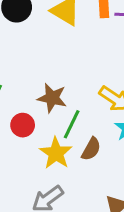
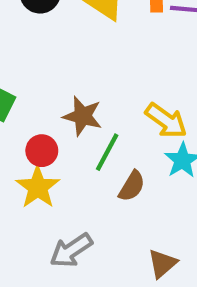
yellow star: (56, 153) -> (38, 187), moved

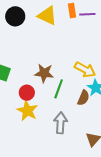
brown semicircle: (132, 186) -> (83, 98), moved
gray arrow: (71, 250) -> (60, 123), moved, turned 135

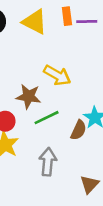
yellow arrow: (85, 70) -> (57, 75), moved
green line: (59, 89) -> (47, 118), turned 42

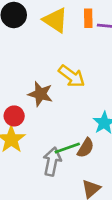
green line: (47, 118) -> (67, 148), moved
brown semicircle: (79, 130) -> (86, 148), moved

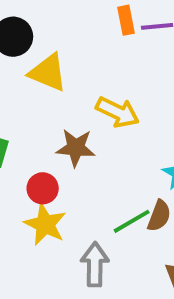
yellow triangle: (55, 20) -> (48, 73), moved
gray arrow: (52, 162) -> (95, 264), moved

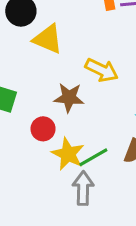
green line: (132, 221) -> (93, 157), moved
yellow star: (45, 224) -> (68, 154), moved

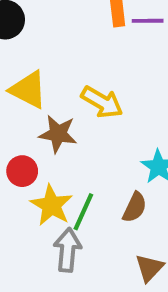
yellow triangle: (48, 39) -> (28, 90), moved
green line: (93, 157) -> (83, 212), turned -40

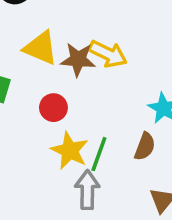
brown star: (58, 134) -> (78, 59), moved
red circle: (22, 171) -> (53, 108), moved

